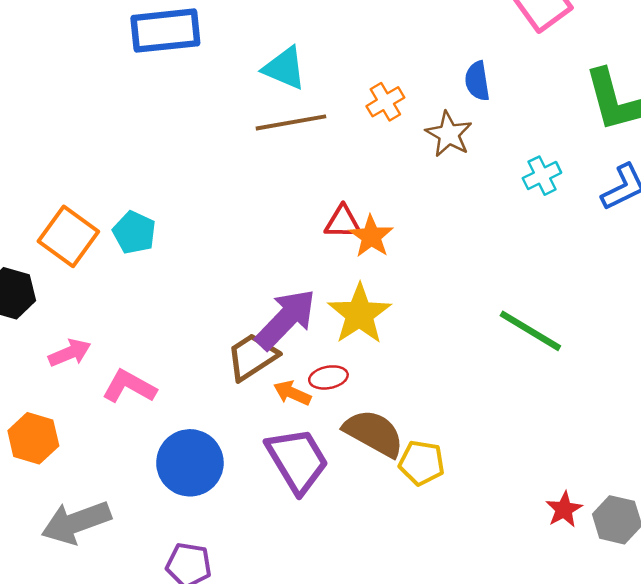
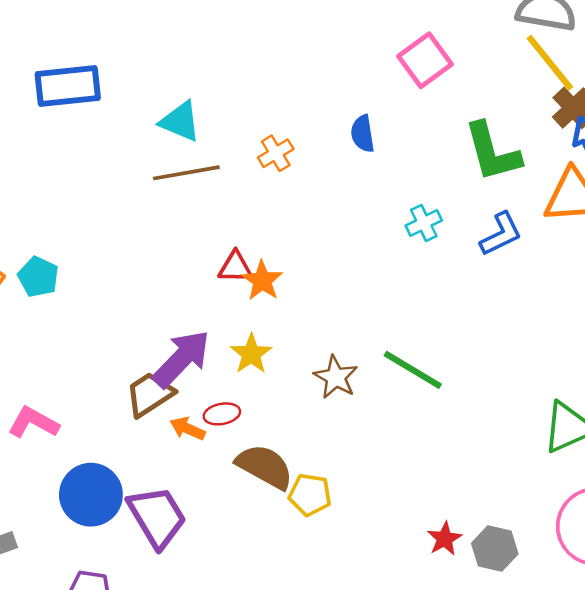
brown star: (449, 134) -> (336, 377), moved
yellow star: (359, 314) -> (251, 354), size x0.7
purple trapezoid: (297, 460) -> (157, 517), moved

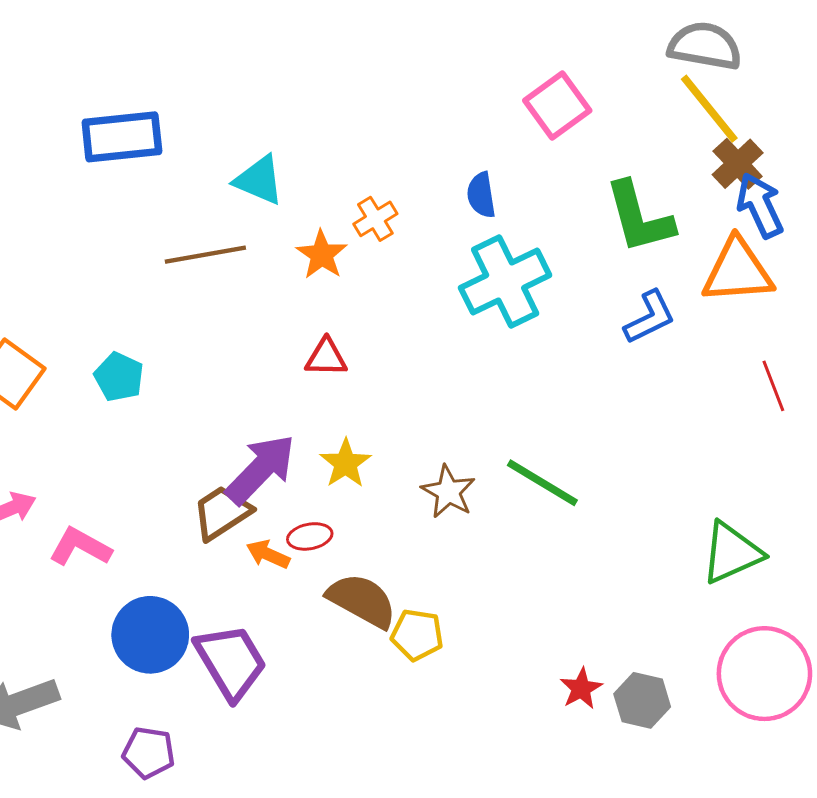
brown line: (186, 173) -> (205, 255), moved
cyan cross: (424, 223) -> (505, 281), moved, size x2.0
cyan pentagon: (38, 277) -> (119, 377), moved
orange star: (262, 281) -> (322, 255), moved

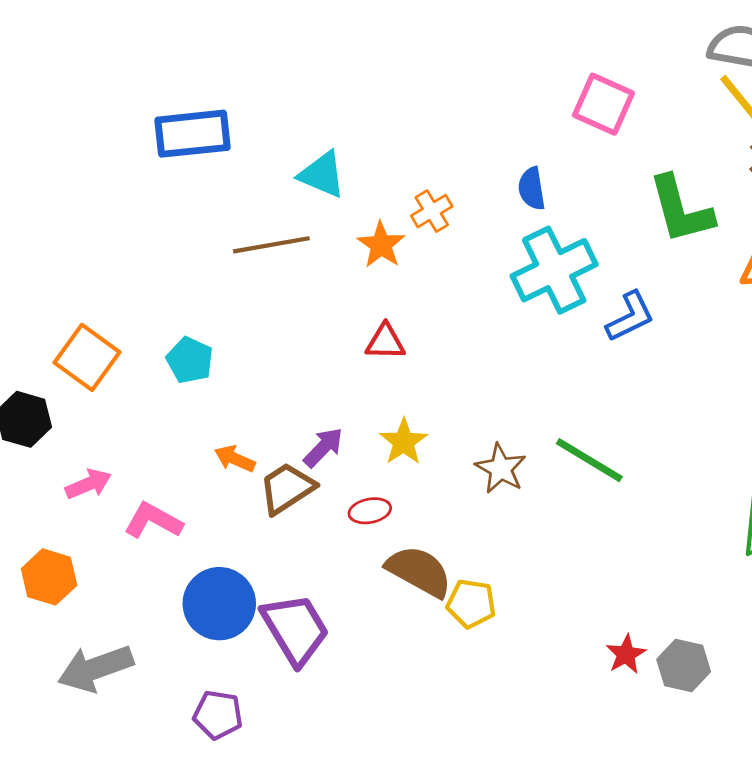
pink square: (557, 106) -> (603, 104), turned -30
blue L-shape: (650, 317) -> (630, 317), moved
purple arrow: (261, 469) -> (323, 447), size x0.6
orange arrow: (268, 554) -> (235, 459), moved

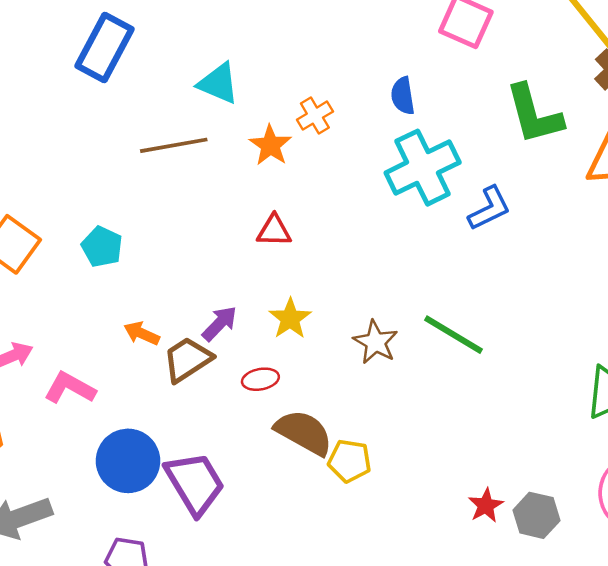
blue rectangle: (193, 134) -> (104, 48), turned -56

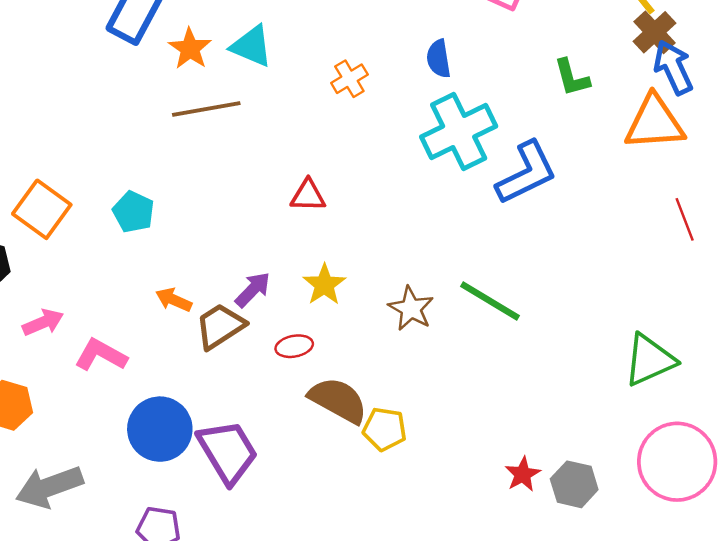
green L-shape: (534, 114) -> (572, 78), size x0.6
orange star: (270, 145) -> (190, 49), moved
blue L-shape: (489, 208) -> (526, 173), size x1.4

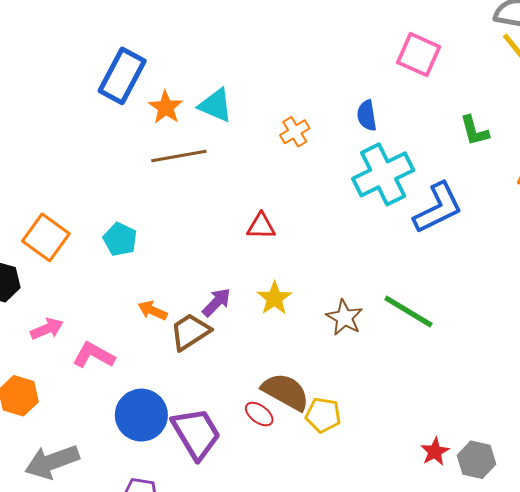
red ellipse: (294, 346) -> (259, 414), moved, turned 48

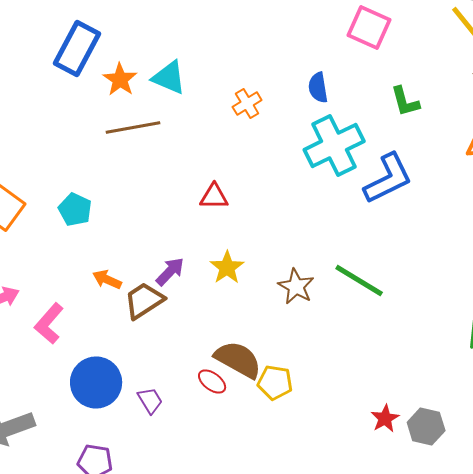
green L-shape: (474, 131) -> (405, 102), moved
pink L-shape: (94, 355) -> (49, 324), turned -78
purple trapezoid: (196, 433) -> (150, 400), size x0.5

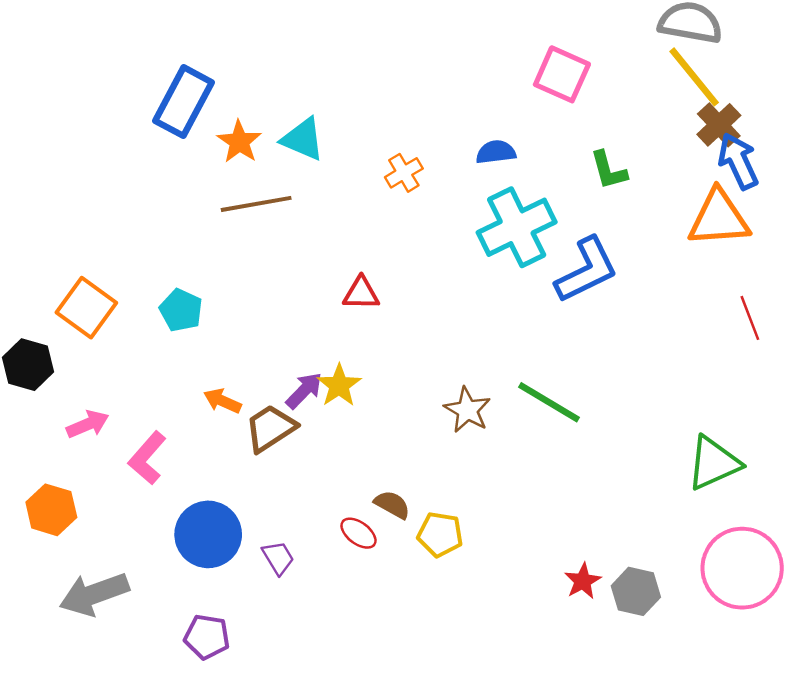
blue semicircle: (318, 88) -> (496, 152), turned 92
yellow star: (227, 268) -> (339, 385), moved
brown semicircle: (238, 360) -> (392, 505), size x0.6

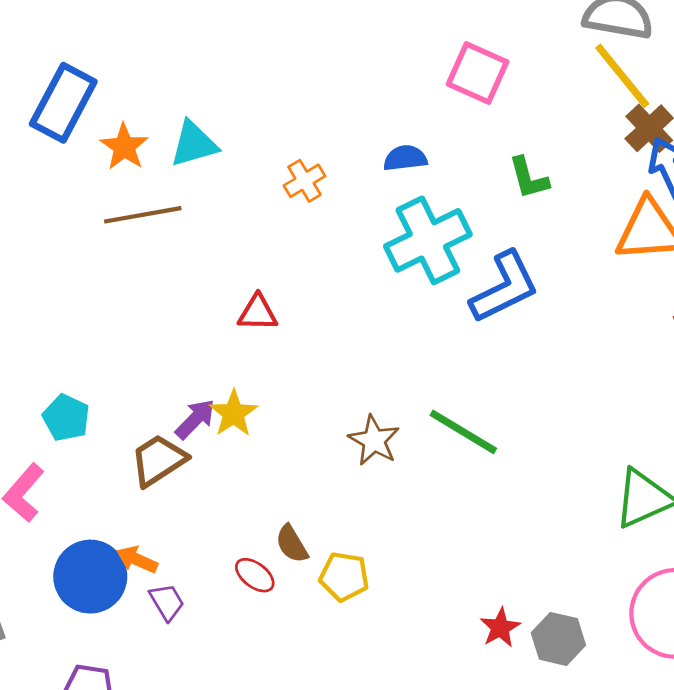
cyan triangle: (303, 139) -> (194, 144), turned -39
cyan pentagon: (181, 310) -> (66, 418), moved
orange arrow: (222, 401) -> (137, 560), moved
brown semicircle: (392, 505) -> (292, 544), turned -150

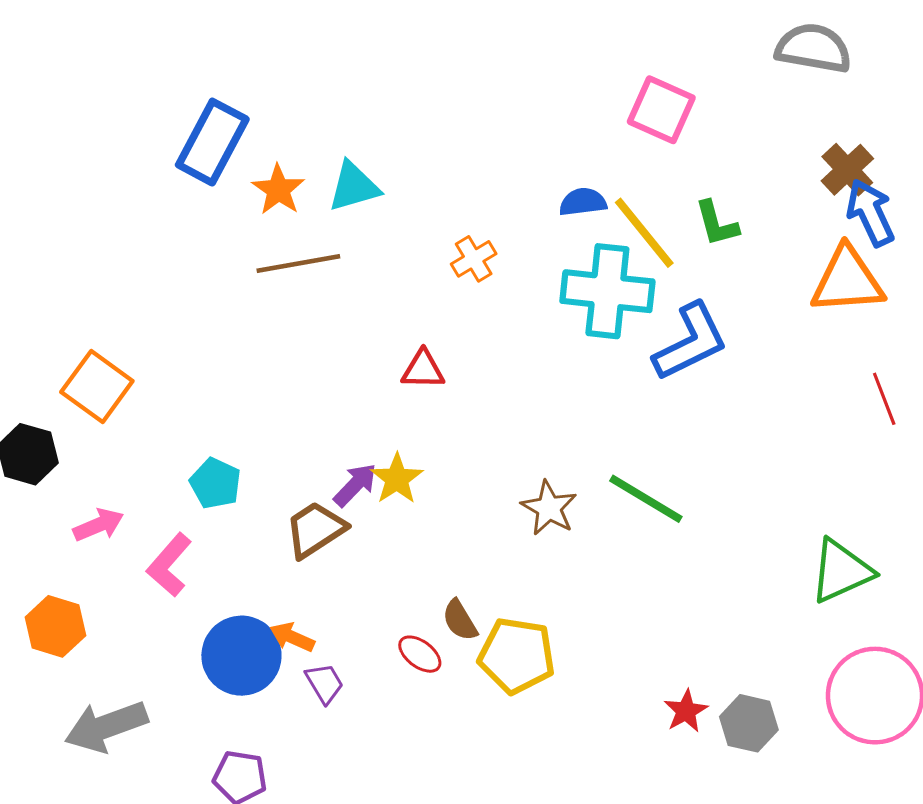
yellow line: (622, 76) -> (644, 233), moved
orange cross: (304, 181) -> (474, 259), moved
cyan cross: (428, 240) -> (607, 291), turned 32
yellow pentagon: (344, 577) -> (517, 656), size x1.4

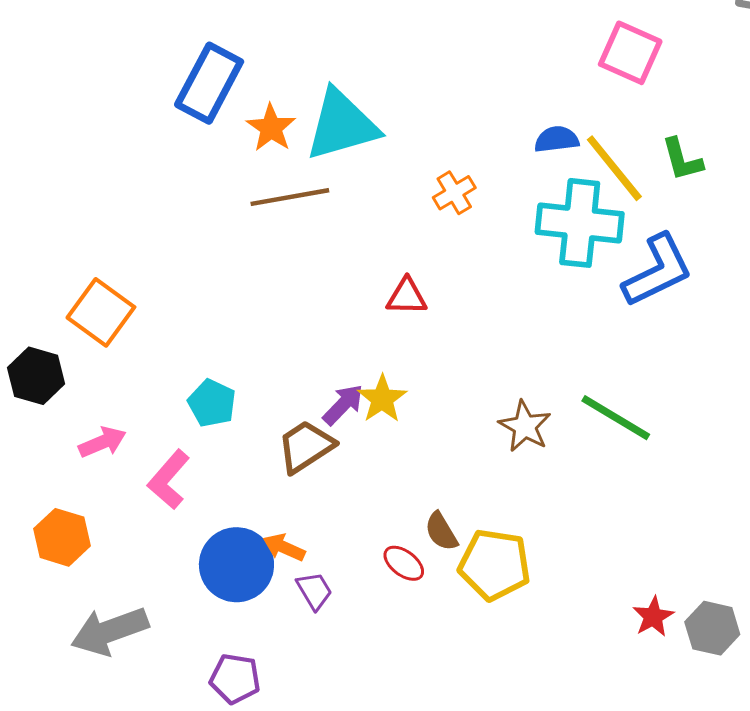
cyan triangle: (354, 187) -> (342, 125), size x1.5

